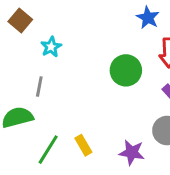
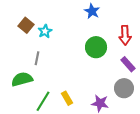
blue star: (148, 18) -> (92, 11), moved
brown square: (20, 21) -> (26, 25), moved

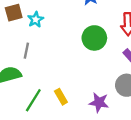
brown square: (26, 25) -> (14, 13), turned 35

